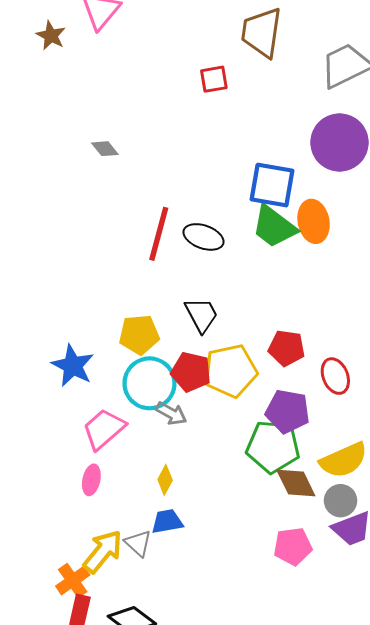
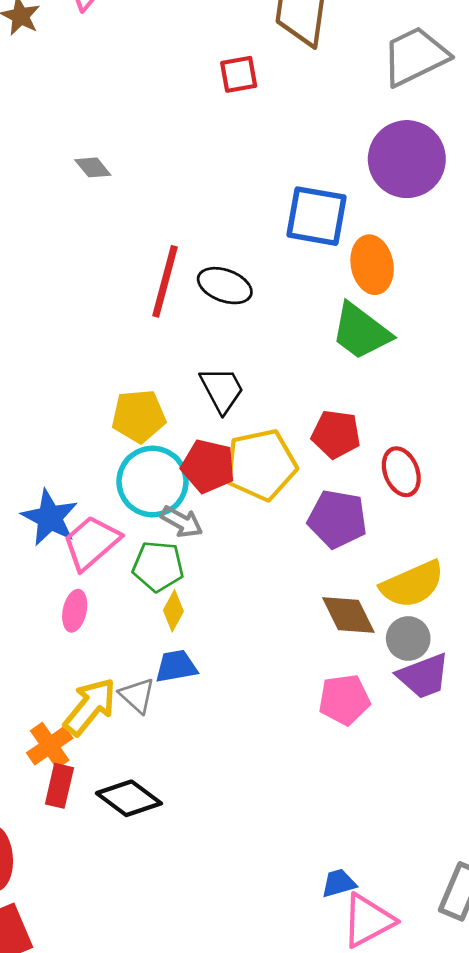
green trapezoid: (274, 227) -> (361, 331), moved
blue star: (73, 366) -> (50, 518), moved
green pentagon: (273, 447) -> (158, 566), moved, size x0.7

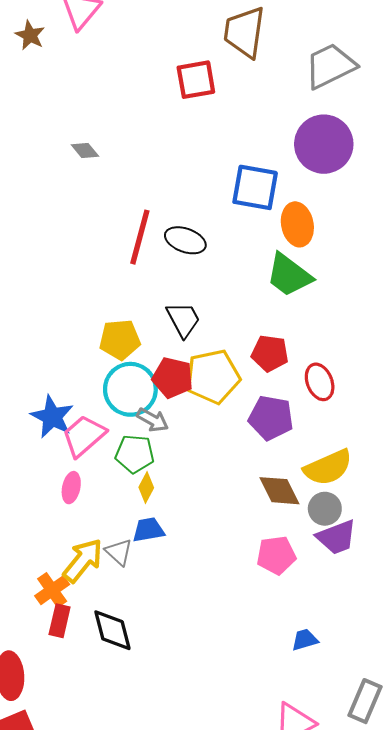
red square: (239, 74) -> (196, 80), size x1.4
black diamond: (129, 798) -> (112, 630), turned 39
blue trapezoid: (339, 883) -> (305, 640), moved

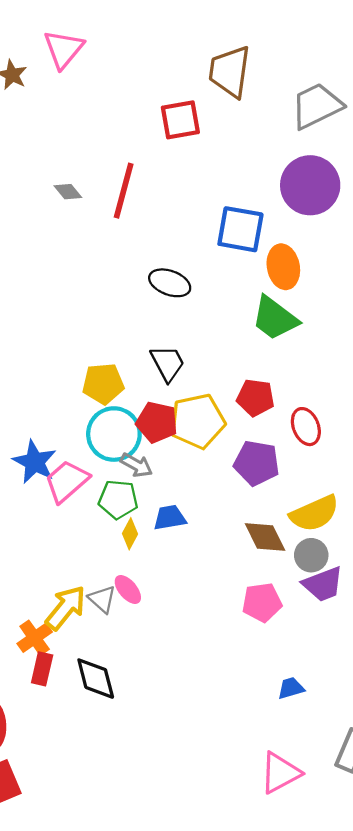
red line: (140, 237) -> (124, 191), moved
pink ellipse: (71, 488) -> (128, 590), moved, turned -52
blue trapezoid: (148, 530) -> (170, 518), moved

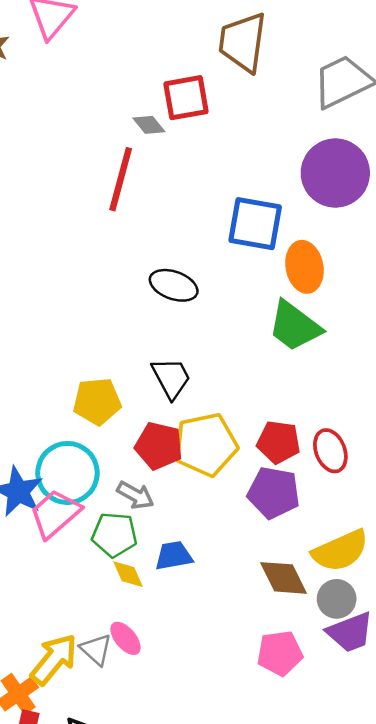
gray diamond: (68, 192) -> (149, 125), moved
red pentagon: (255, 398) -> (279, 442), moved
cyan circle: (114, 434) -> (67, 473), moved
yellow diamond: (130, 534) -> (128, 574), turned -52

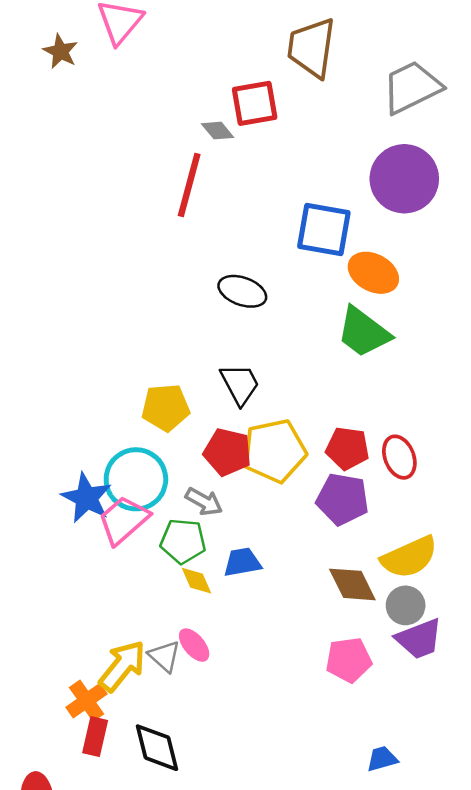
orange ellipse: (304, 267) -> (373, 273), turned -51

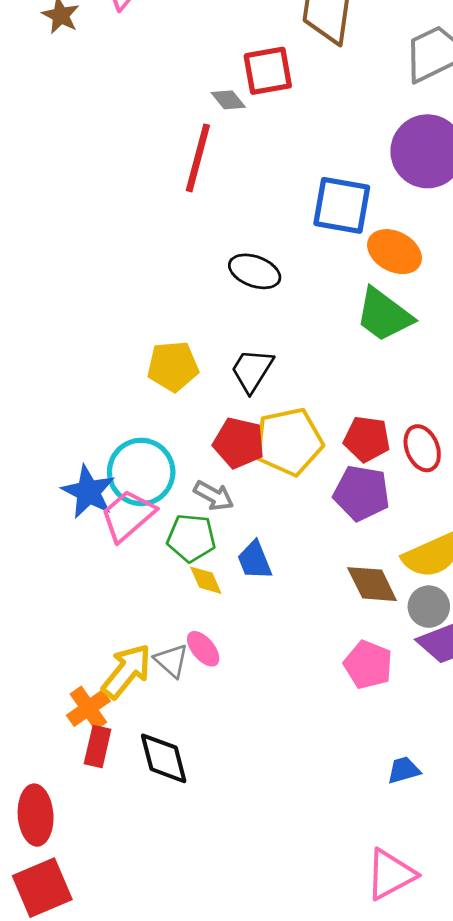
black trapezoid: (240, 384) -> (252, 370), turned -120
yellow pentagon: (166, 408) -> (173, 366), moved
blue trapezoid: (242, 562) -> (255, 560), turned -102
pink pentagon: (349, 660) -> (368, 665), turned 30

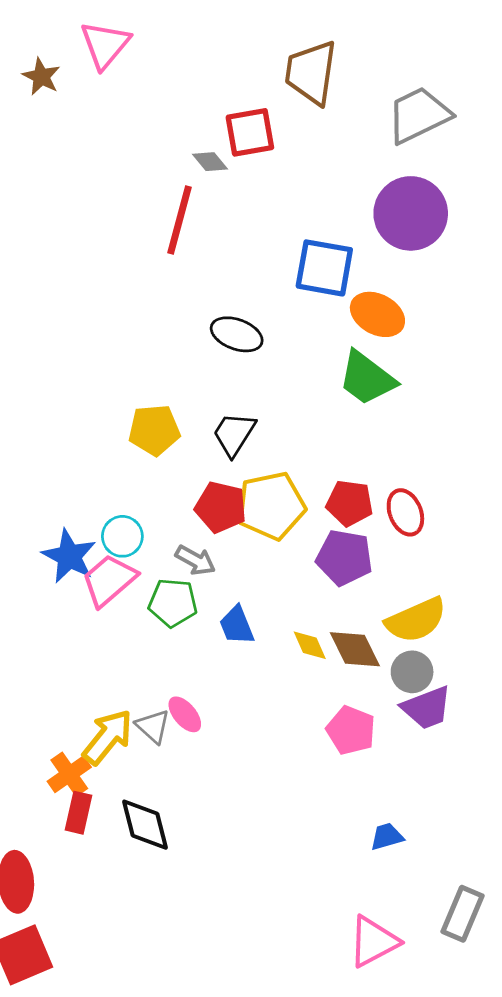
cyan circle: (141, 472) -> (122, 536), size x0.6
yellow diamond: (206, 580) -> (310, 645), moved

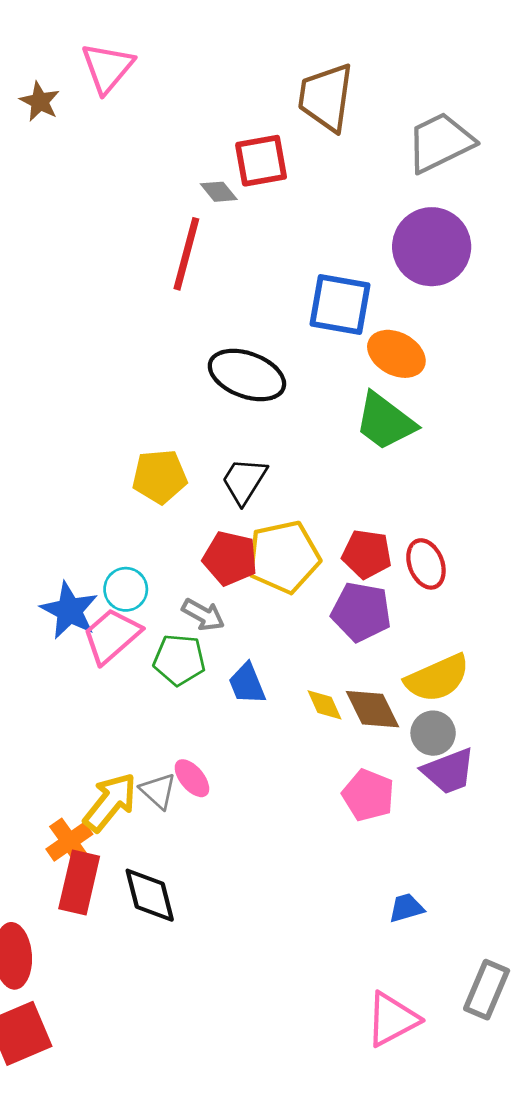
black ellipse: (237, 334) -> (247, 375), size x1.4
red rectangle: (79, 813) -> (79, 883), size x1.4

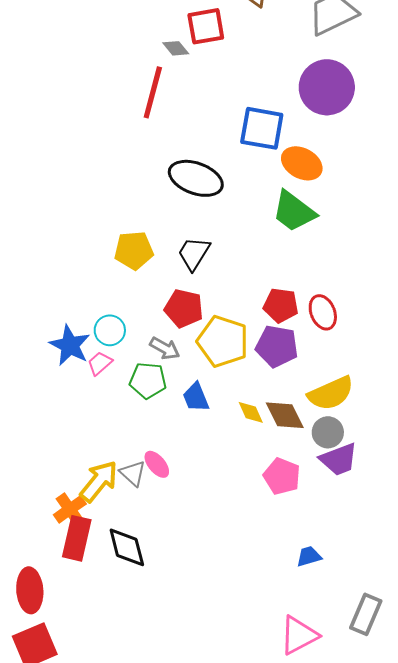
yellow pentagon: (284, 557) -> (223, 341), moved, turned 30
pink trapezoid: (112, 636) -> (100, 363), size x0.6

